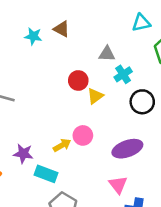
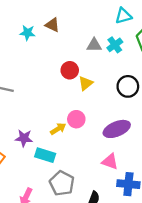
cyan cross: (123, 74) -> (115, 45), moved
pink triangle: (118, 185) -> (110, 162), turned -30

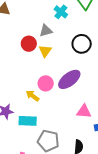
gray triangle: (94, 45) -> (46, 31), moved
yellow arrow: (58, 129) -> (33, 96), turned -96
purple ellipse: (117, 129) -> (69, 79), moved

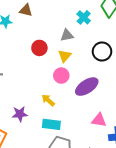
red circle: (29, 44) -> (39, 48), moved
pink circle: (46, 83) -> (61, 76), moved
cyan rectangle: (28, 121) -> (51, 124), moved

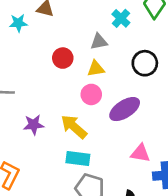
yellow triangle: (65, 56) -> (96, 69), turned 40
yellow arrow: (48, 100) -> (74, 127), size x1.5
purple star: (20, 114) -> (34, 125), moved

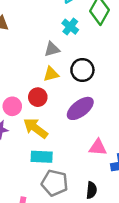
red circle: (63, 58) -> (38, 97), moved
black circle: (145, 63) -> (82, 70), moved
pink circle: (91, 94) -> (12, 106), moved

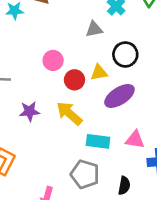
yellow triangle: (51, 74) -> (99, 73), moved
pink circle: (12, 106) -> (53, 60), moved
cyan rectangle: (42, 157) -> (98, 141), moved

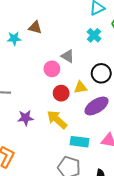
gray triangle: (94, 29) -> (68, 56), moved, turned 40
pink circle: (53, 60) -> (52, 69), moved

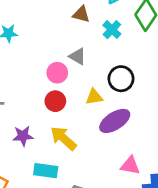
brown triangle: (35, 27) -> (81, 14), moved
red circle: (61, 93) -> (55, 101), moved
cyan rectangle: (80, 142) -> (46, 171), moved

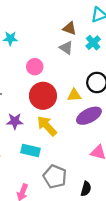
gray triangle: (78, 56) -> (66, 48), moved
pink circle: (57, 73) -> (35, 67), moved
red circle: (55, 101) -> (43, 96), size x1.6

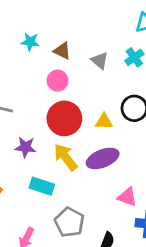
brown triangle: (70, 28) -> (62, 51), moved
purple ellipse: (89, 116) -> (103, 158), moved

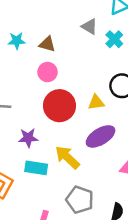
gray triangle: (100, 60) -> (89, 27), moved
yellow arrow: (66, 157) -> (67, 157), moved
cyan rectangle: (42, 186) -> (36, 168), moved

